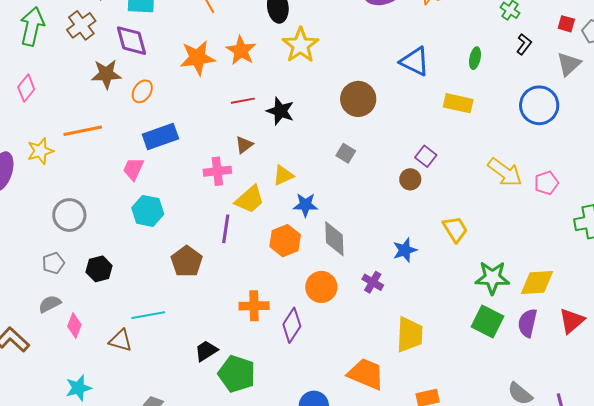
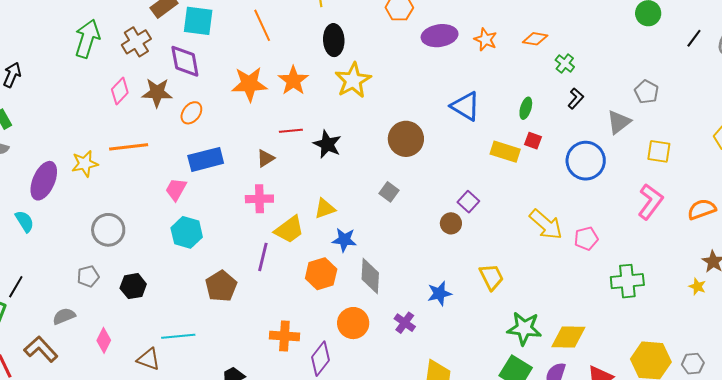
red square: (566, 24) -> (533, 141), moved
pink diamond: (26, 88) -> (120, 91), moved
brown triangle: (244, 145) -> (266, 158), moved
gray semicircle: (50, 304) -> (64, 316), moved

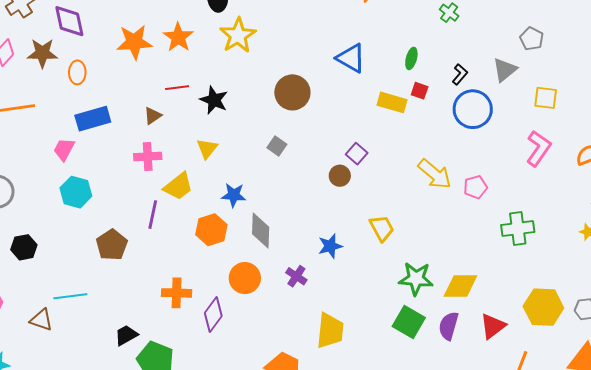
black L-shape: (576, 98) -> (460, 74), moved
orange ellipse: (191, 113) -> (77, 72), turned -35
yellow triangle: (325, 209) -> (207, 149), moved, turned -30

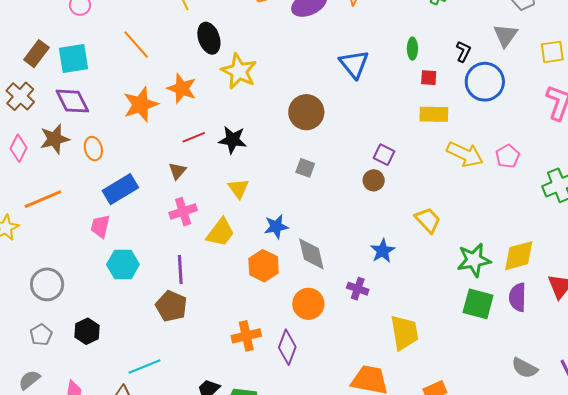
blue triangle: (351, 58) -> (354, 64), turned 36
yellow rectangle: (392, 102) -> (434, 114), moved
purple line: (153, 215) -> (180, 270), moved

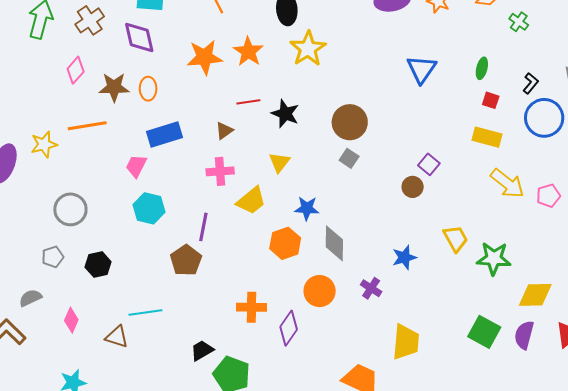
brown circle: (306, 112) -> (350, 122), moved
brown star: (55, 139) -> (114, 87), moved
green star: (474, 260) -> (494, 258), moved

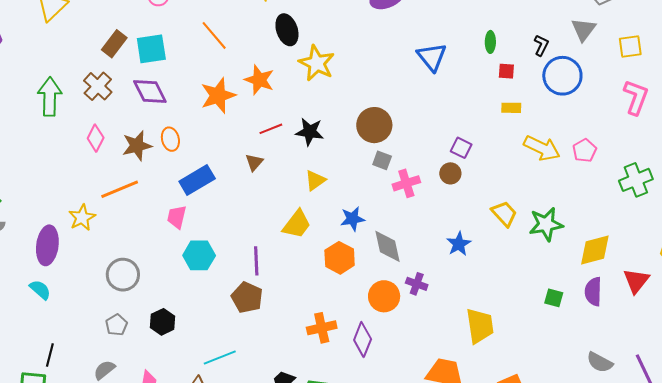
yellow rectangle: (487, 137) -> (511, 108), size x0.7
yellow triangle: (279, 162) -> (315, 180), turned 30
pink cross: (220, 171) -> (406, 183), moved
purple cross: (371, 288) -> (417, 284), moved
green square: (484, 332) -> (554, 298), size x0.6

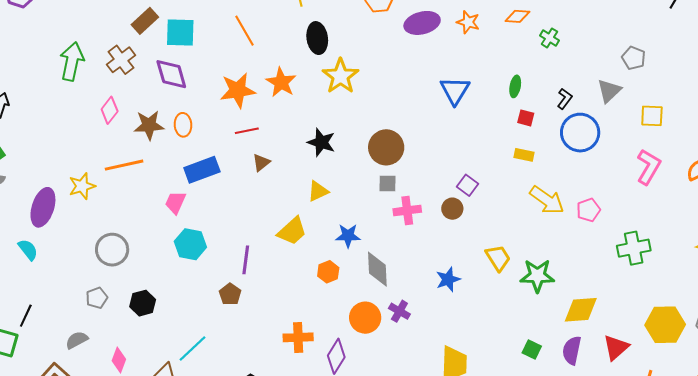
red line: (271, 129) -> (247, 131), moved
gray square: (382, 160) -> (387, 183), turned -30
orange hexagon: (340, 258) -> (328, 272), size x0.7
brown pentagon: (247, 297) -> (230, 294), size x0.7
cyan line: (220, 358) -> (192, 348), turned -32

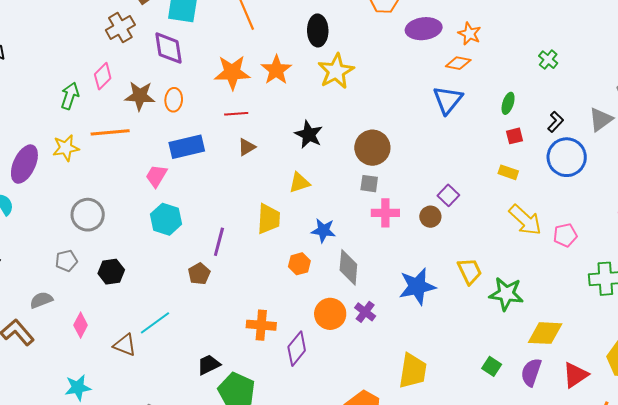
orange diamond: (517, 16) -> (458, 63), moved
green arrow: (72, 61) -> (70, 96), moved, size x0.7
red square: (526, 118) -> (515, 136), turned -36
yellow trapezoid: (292, 231) -> (269, 219), turned -52
blue star: (448, 279) -> (417, 286), size x1.5

